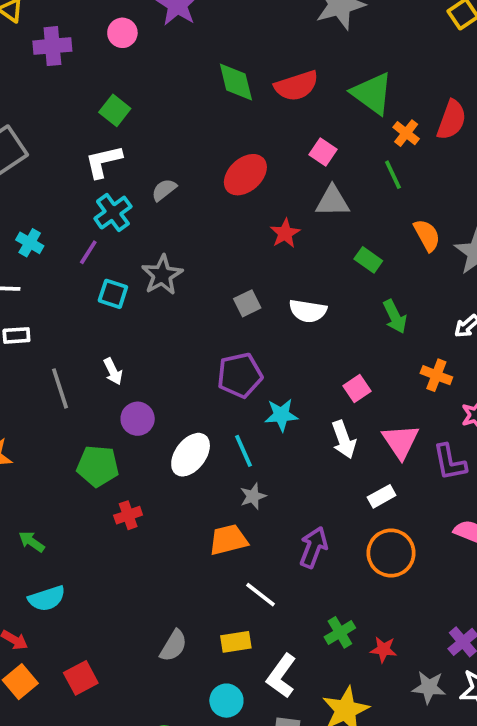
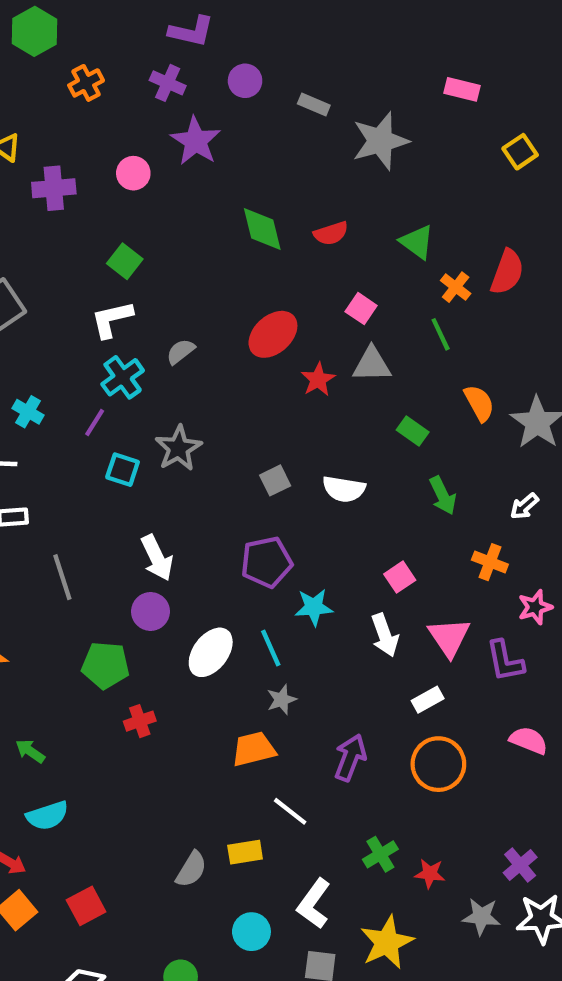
red semicircle: (296, 86) -> (331, 233), size x0.7
green triangle: (372, 93) -> (417, 242), size x0.7
red star: (285, 233) -> (318, 379), moved
white arrow: (113, 371) -> (157, 558), moved, size x1.5
yellow rectangle: (236, 642) -> (245, 852), moved

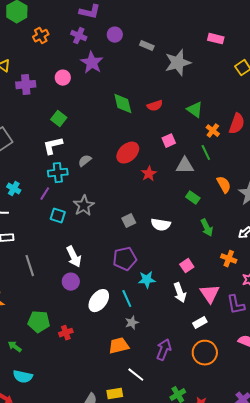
pink square: (361, 309) -> (169, 141), turned 32
gray triangle: (372, 364) -> (185, 166), moved
cyan cross: (123, 377) -> (58, 173), turned 30
green pentagon: (105, 665) -> (39, 322), moved
cyan semicircle: (47, 816) -> (23, 377), turned 30

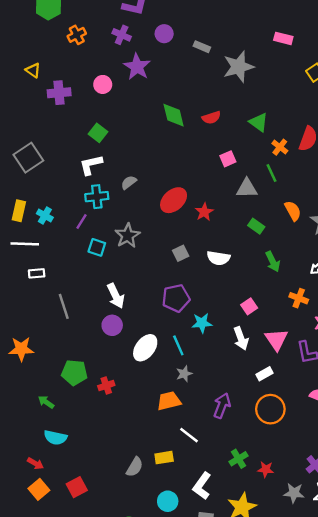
red ellipse: (128, 153) -> (174, 200), moved
red star: (149, 174) -> (204, 212), moved

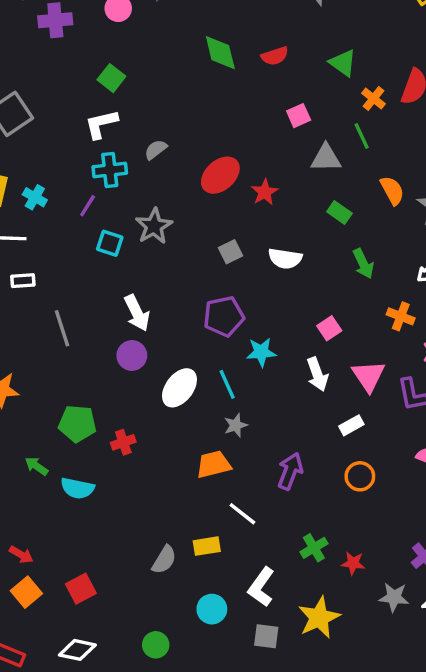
orange circle: (270, 409) -> (360, 476), size x0.7
cyan semicircle: (55, 437) -> (77, 488), moved

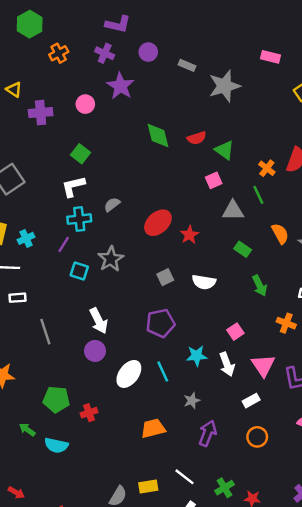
green triangle: (343, 63) -> (224, 150), moved
cyan cross: (35, 197) -> (26, 238), turned 35
cyan star: (261, 352) -> (197, 356), moved
gray star: (236, 425) -> (192, 401), moved
white line: (242, 514) -> (185, 477), moved

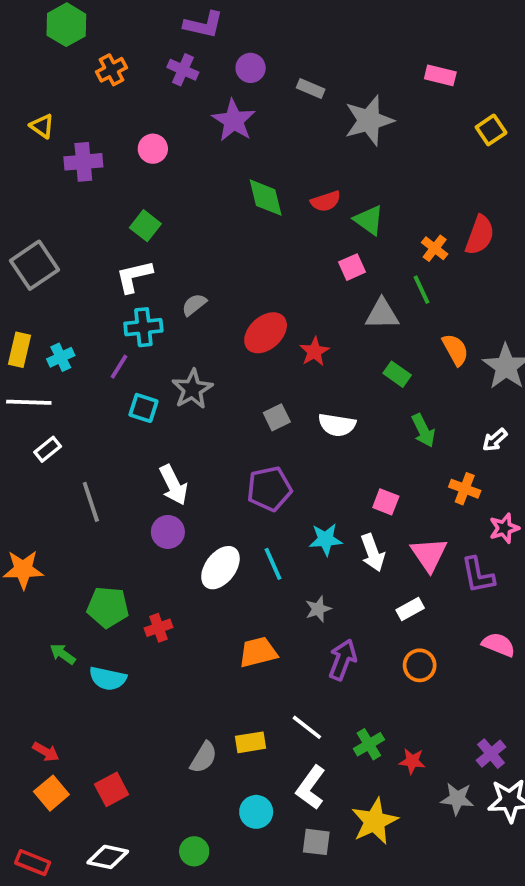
purple star: (120, 86) -> (234, 121), moved
white rectangle: (18, 298) -> (48, 449), turned -35
pink square: (235, 332) -> (386, 502), turned -35

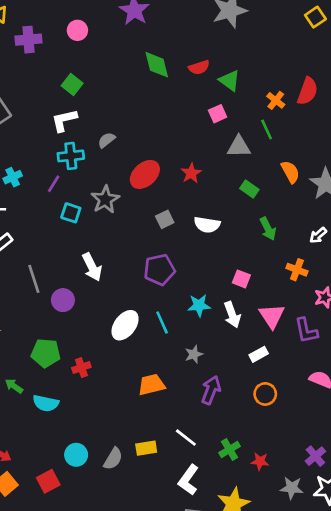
red ellipse: (266, 333) -> (145, 174), moved
purple circle: (168, 532) -> (63, 300), moved
cyan circle: (256, 812) -> (76, 455), moved

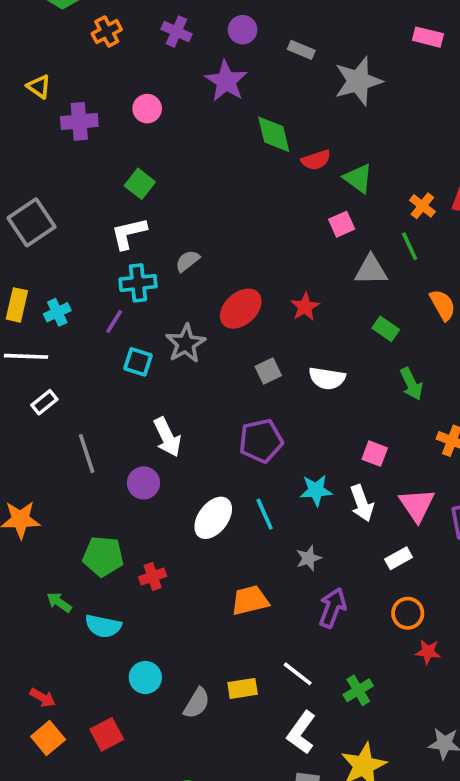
green diamond: (157, 65) -> (274, 134), moved
purple circle: (63, 300) -> (143, 483), moved
cyan circle: (76, 455) -> (145, 677), moved
red star: (260, 461) -> (428, 652), moved

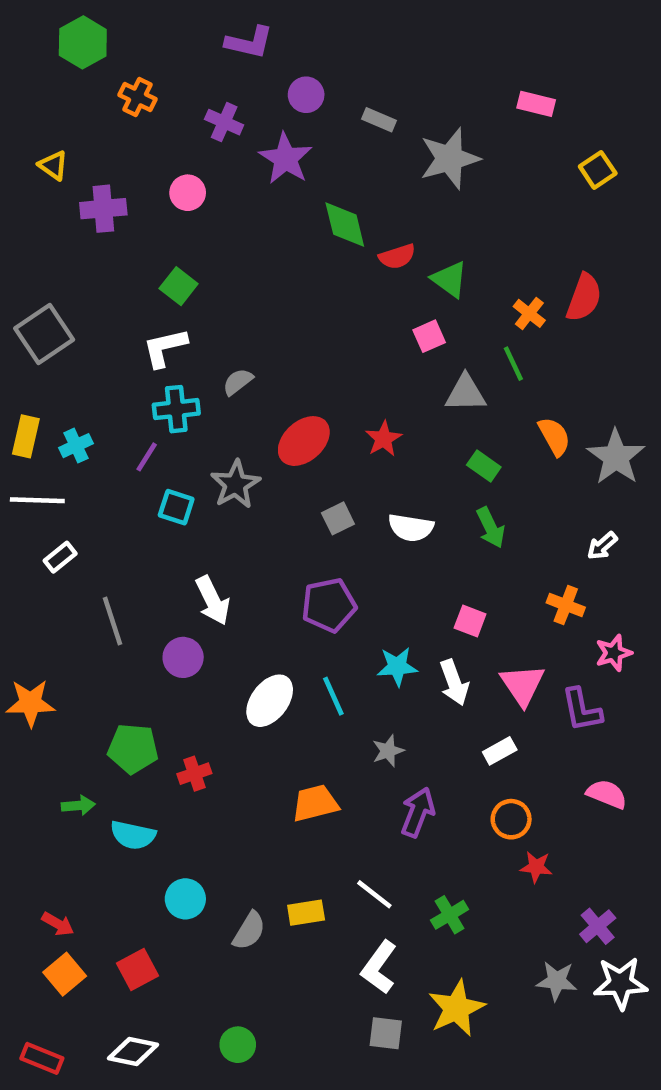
orange cross: (107, 32) -> (138, 97), turned -36
purple cross: (177, 32) -> (224, 122), moved
green arrow: (411, 384) -> (491, 528), moved
green arrow: (59, 602) -> (78, 805), turned 140

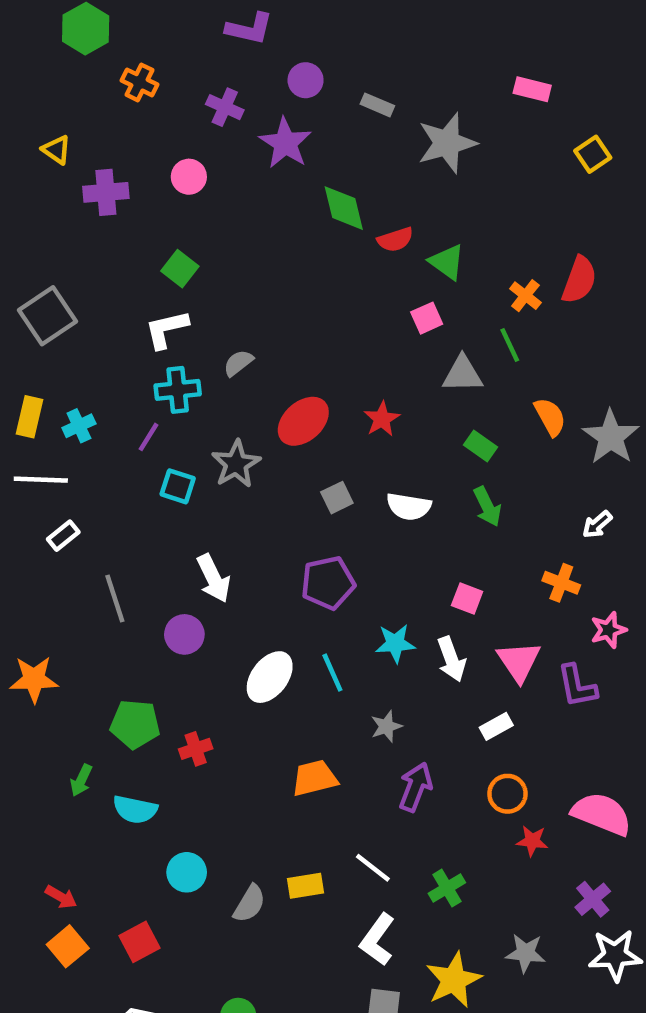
pink semicircle: (607, 794) -> (602, 814), moved, size x1.5
green arrow: (78, 805) -> (81, 780), turned 120
gray star: (557, 981) -> (525, 953), moved

